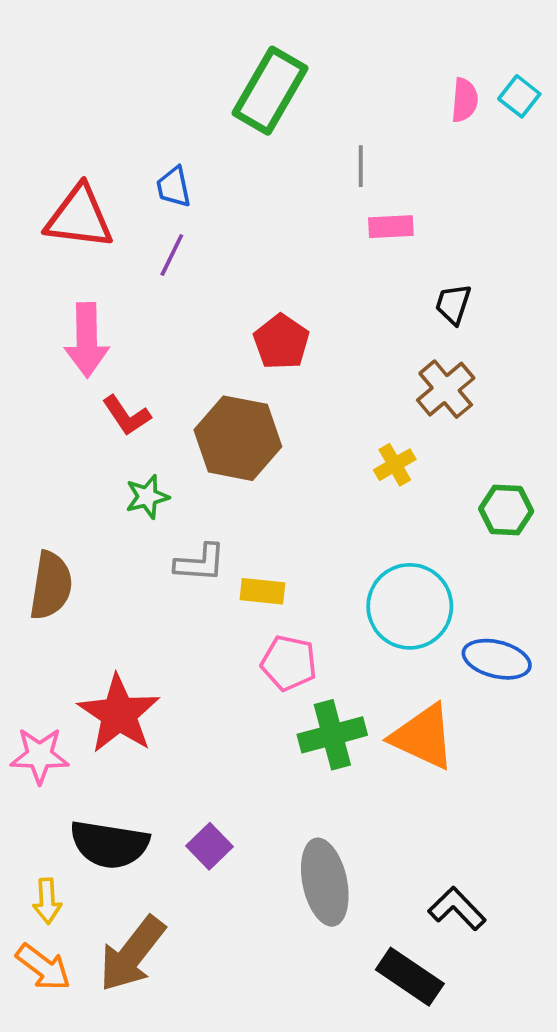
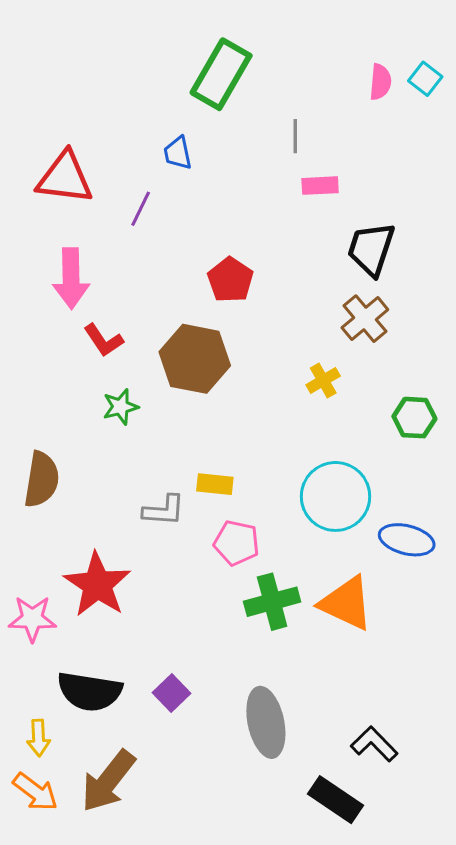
blue trapezoid: (174, 187) -> (178, 153), moved
black trapezoid: (453, 304) -> (371, 249), size x1.6
gray L-shape: (200, 563) -> (164, 510), moved

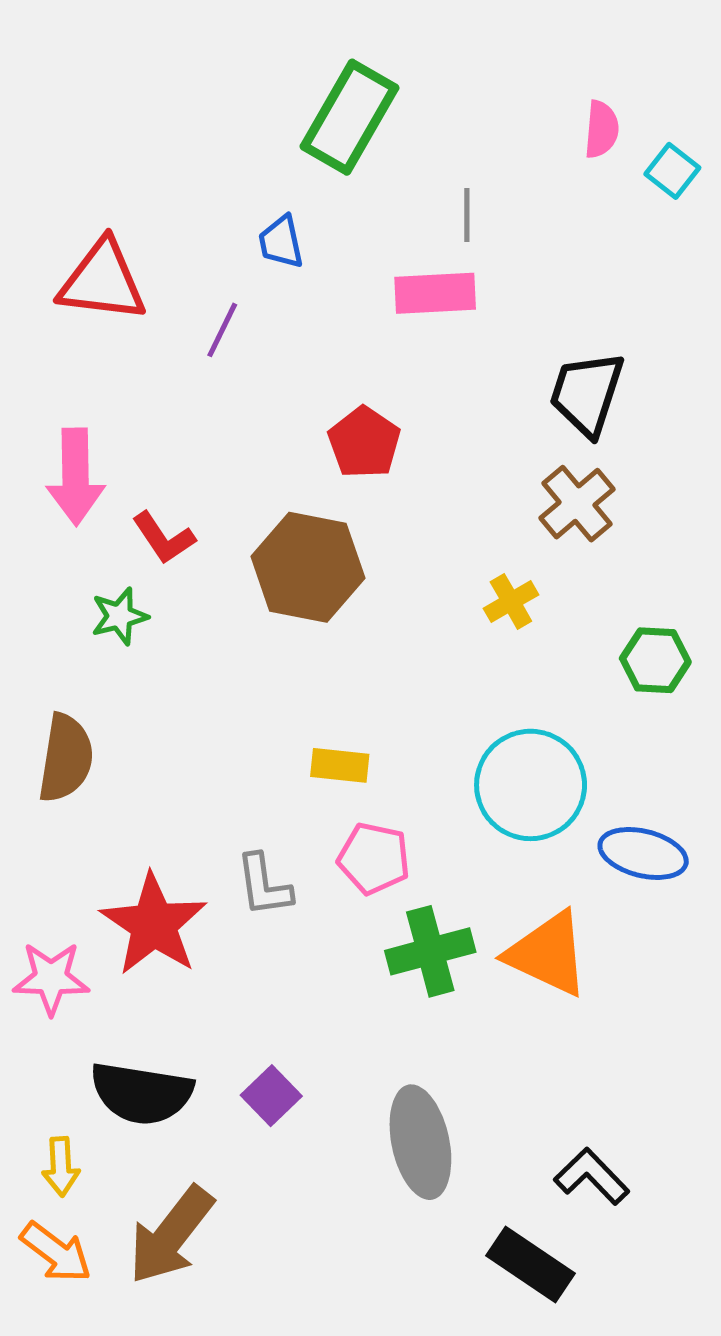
cyan square: (425, 79) -> (672, 171), moved
pink rectangle: (320, 186) -> (435, 293), moved, size x1.4
pink arrow: (71, 278) -> (75, 477), moved
green star: (120, 407) -> (120, 616), moved
gray L-shape: (164, 510) -> (264, 885), moved, turned 78

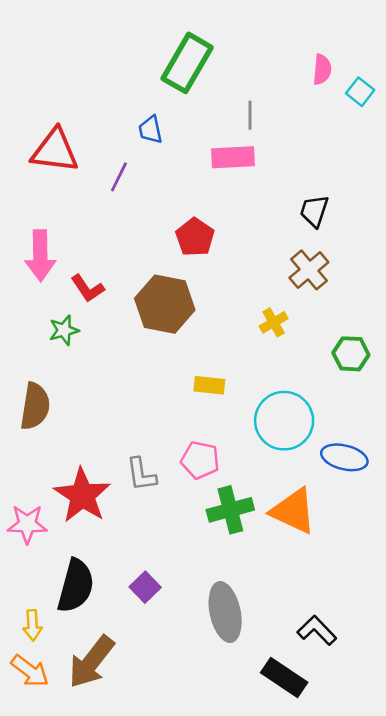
black trapezoid: (587, 394) -> (314, 211), size x0.7
yellow rectangle: (340, 765) -> (209, 385), moved
black semicircle: (142, 1093) -> (76, 586), turned -84

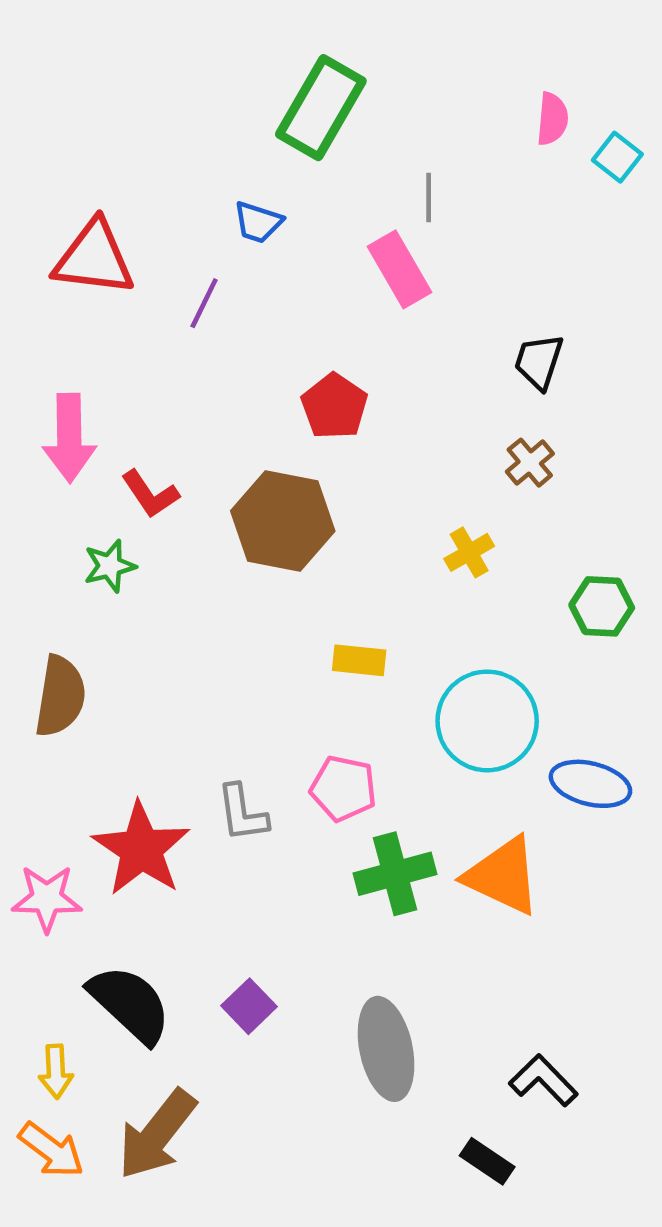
blue trapezoid: (150, 130) -> (258, 222), turned -60
pink rectangle: (233, 157) -> (400, 269), turned 63
brown cross: (309, 270) -> (530, 463), size x0.7
black semicircle: (76, 586) -> (130, 1004), turned -62
black rectangle: (284, 678) -> (487, 1161), size x0.7

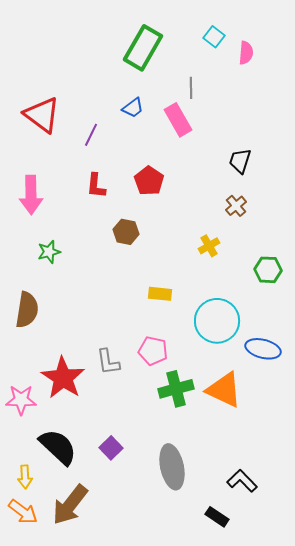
cyan square: (617, 157) -> (214, 37), moved
blue trapezoid: (258, 222) -> (133, 108), moved, turned -55
red triangle: (94, 258) -> (42, 115), turned 30
red L-shape: (150, 494) -> (96, 186), moved, turned 40
brown hexagon: (283, 521) -> (126, 232), size x0.6

